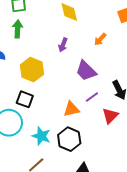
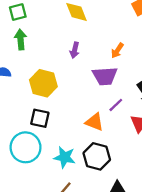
orange arrow: (100, 39) -> (117, 51), moved
purple trapezoid: (86, 71) -> (105, 76), turned -40
orange triangle: (71, 109) -> (94, 122), turned 42

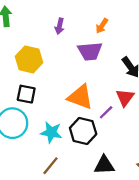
purple line: (116, 105) -> (106, 112), moved
orange triangle: (94, 122) -> (80, 97), size x1.4

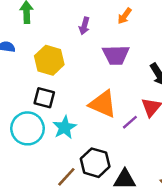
orange arrow: (102, 26) -> (125, 16), moved
black hexagon: (83, 131) -> (95, 163), moved
cyan star: (51, 132) -> (65, 127), moved, turned 30

